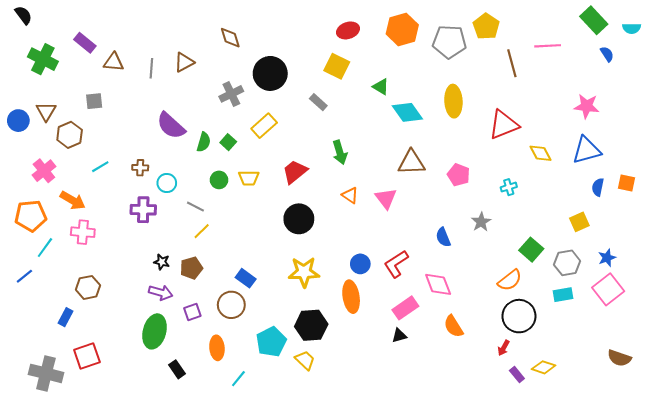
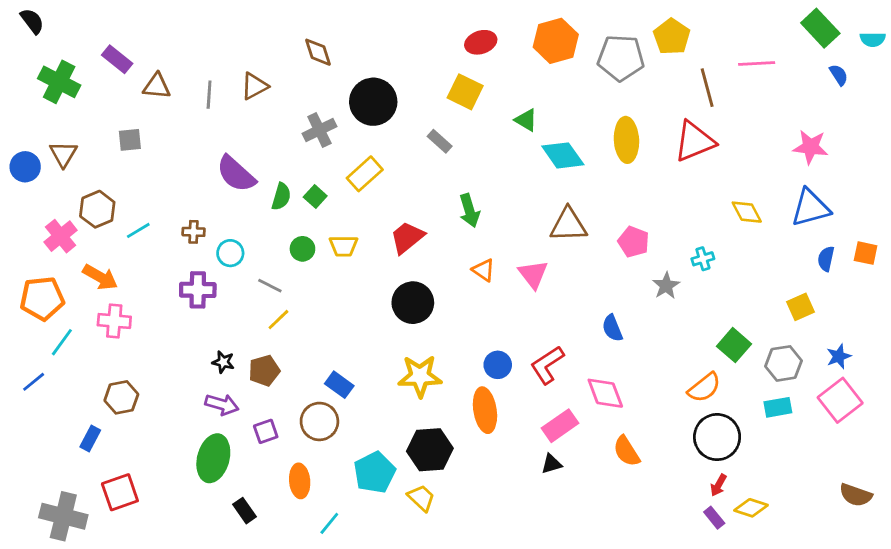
red triangle: (504, 125) -> (694, 141), moved
brown hexagon: (70, 135) -> (97, 209), moved
gray star: (481, 222) -> (666, 286), moved
red arrow: (504, 348) -> (718, 485), moved

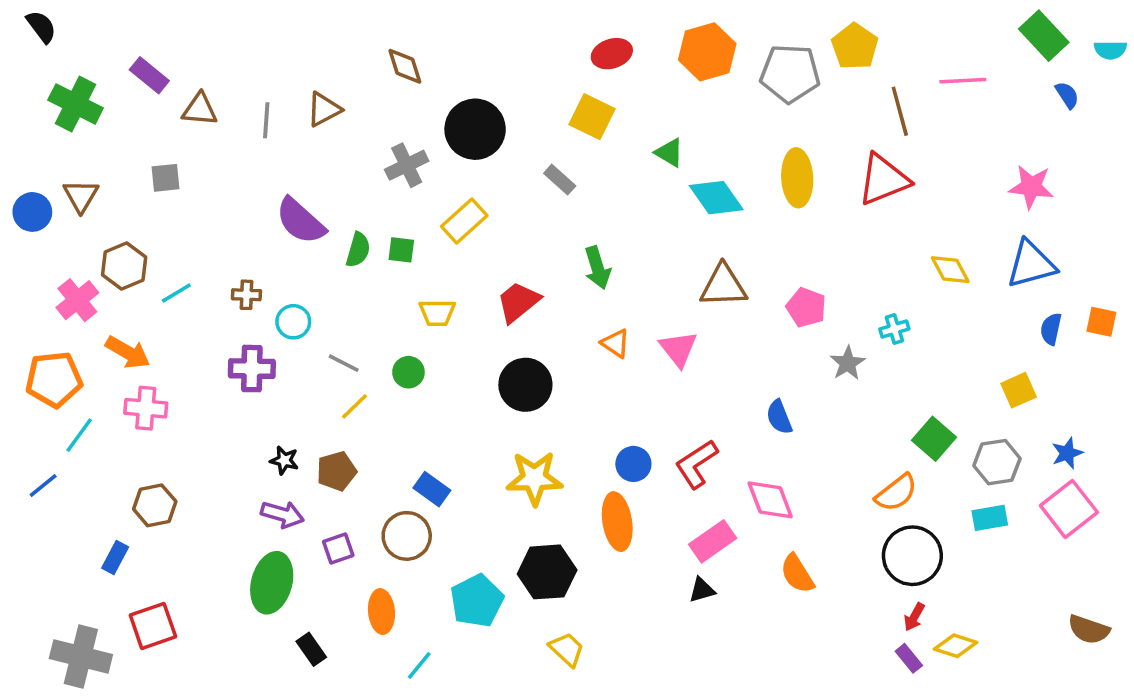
green square: (315, 196) -> (401, 250), turned -35
green circle: (302, 249) -> (408, 372), moved
yellow trapezoid: (421, 498) -> (567, 649), moved

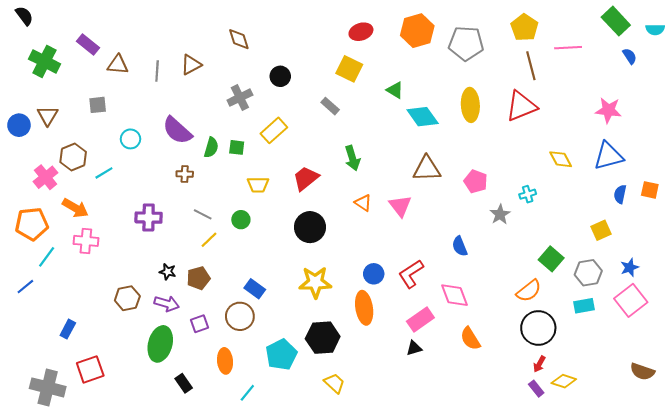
yellow pentagon: (855, 46) -> (525, 27), moved
black circle: (475, 129) -> (280, 76), size x0.6
brown cross: (246, 295) -> (185, 174), moved
cyan circle: (293, 322) -> (131, 139), moved
brown hexagon: (155, 505) -> (127, 298), moved

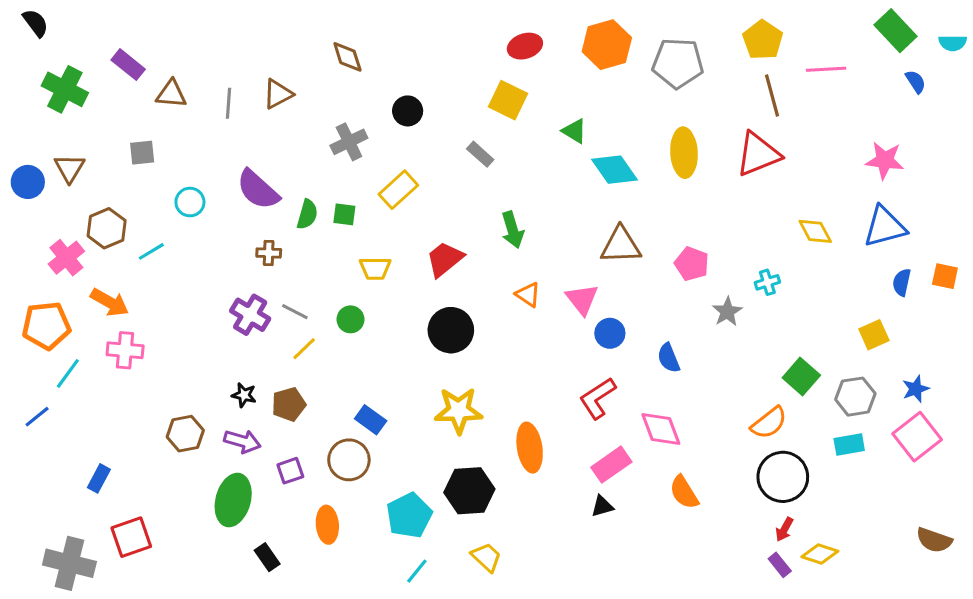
purple cross: (149, 218) -> (250, 315), moved, turned 30
blue circle: (374, 274) -> (610, 333), moved
cyan line: (247, 393) -> (417, 571), moved

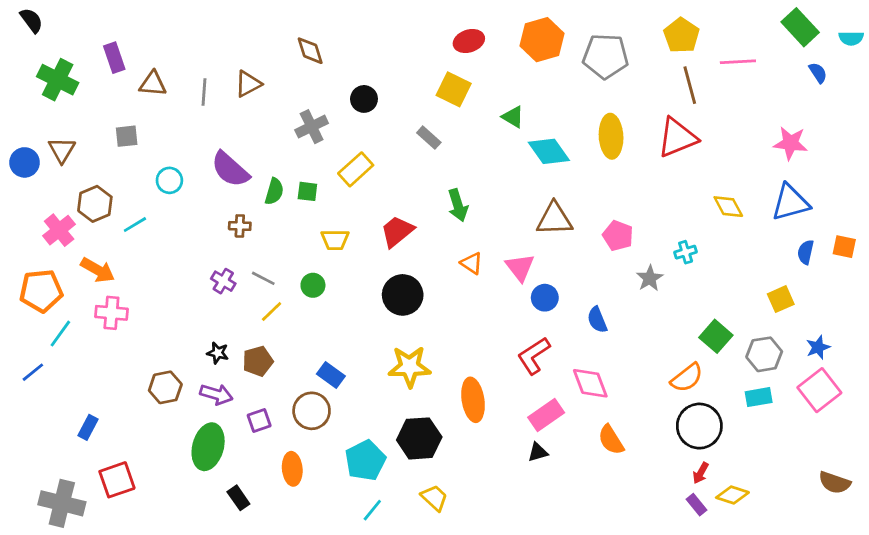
purple rectangle: (128, 65) -> (114, 58), turned 32
purple cross: (250, 315) -> (223, 281), size x0.7

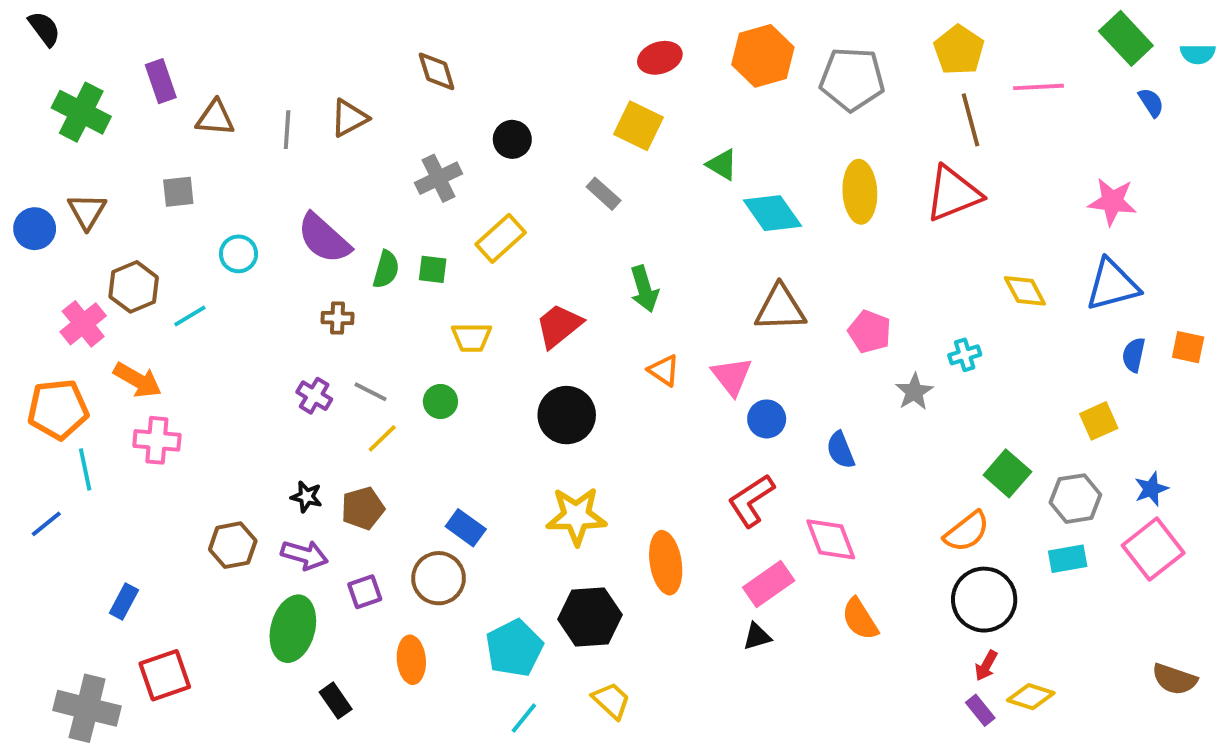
cyan line: (60, 334) -> (85, 469), turned -48

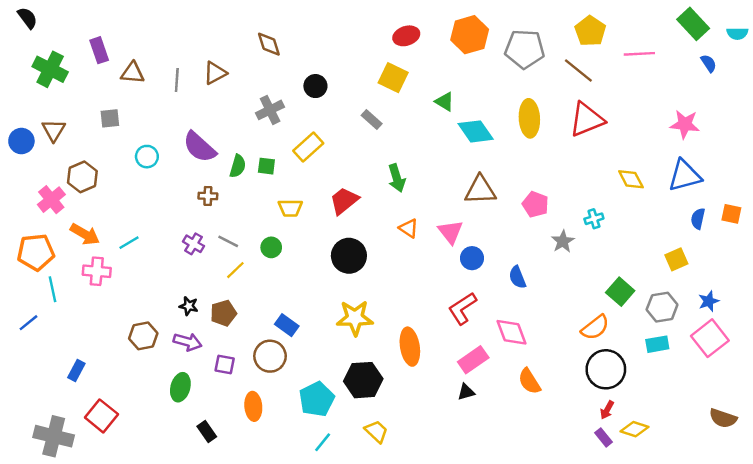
brown line: (971, 120) -> (578, 70), moved, turned -36
cyan line: (190, 316) -> (129, 243), moved
purple square: (365, 592) -> (225, 365), turned 30
green ellipse: (293, 629) -> (180, 387), size x0.7
red square: (165, 675) -> (101, 416), turned -32

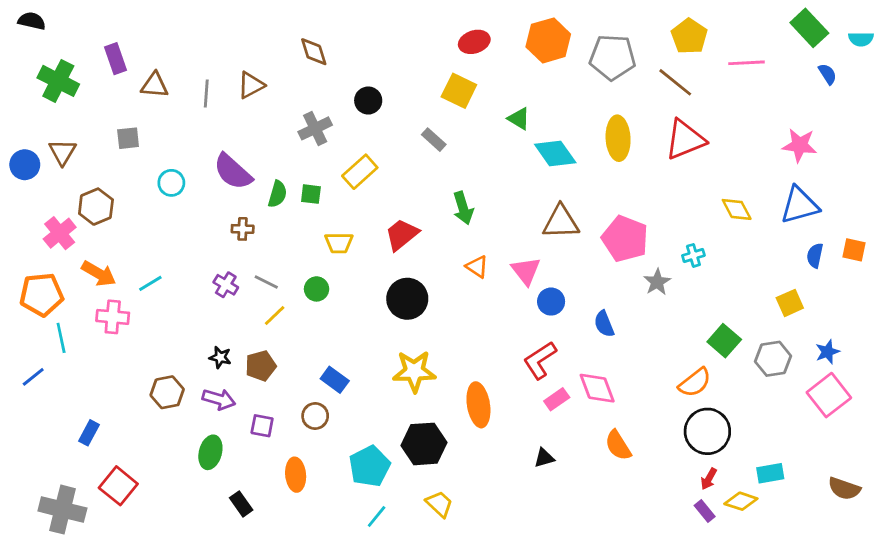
black semicircle: (27, 18) -> (32, 21), turned -40
pink pentagon: (535, 204) -> (625, 239), size x1.5
cyan rectangle: (657, 344) -> (770, 473), moved
brown circle: (270, 356) -> (315, 416), size x0.7
pink rectangle: (473, 360) -> (557, 399), moved, size x0.7

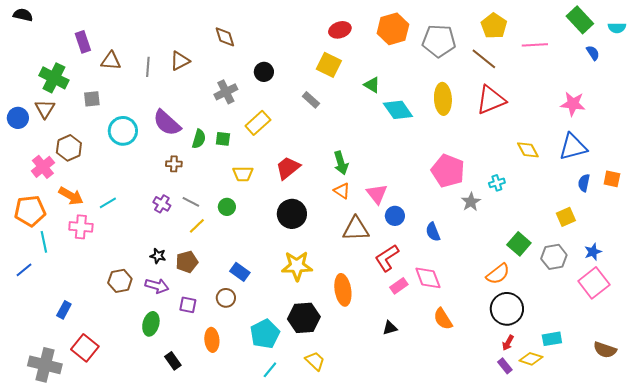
green cross: (58, 81) -> (54, 78), moved
cyan circle: (171, 183) -> (123, 131), size x1.5
green arrow: (463, 208) -> (341, 163), moved
brown triangle: (561, 222) -> (356, 229), moved

